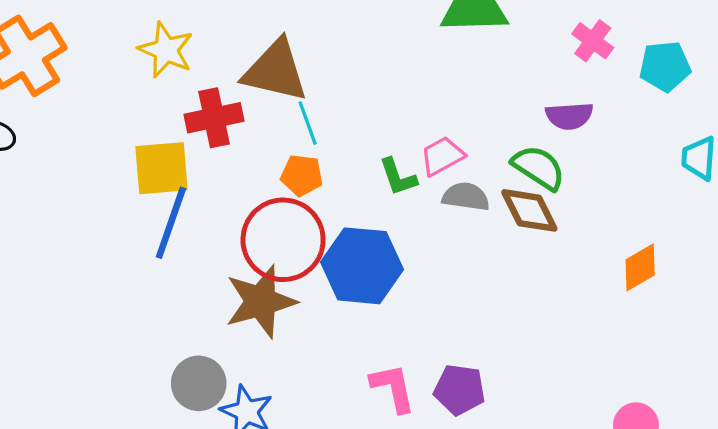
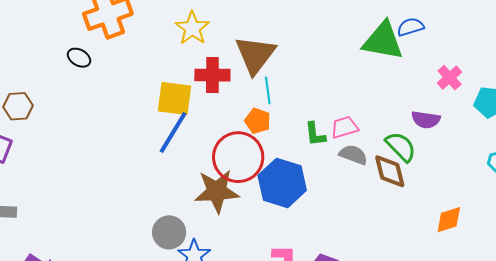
brown triangle: (275, 71) -> (255, 55), turned 42

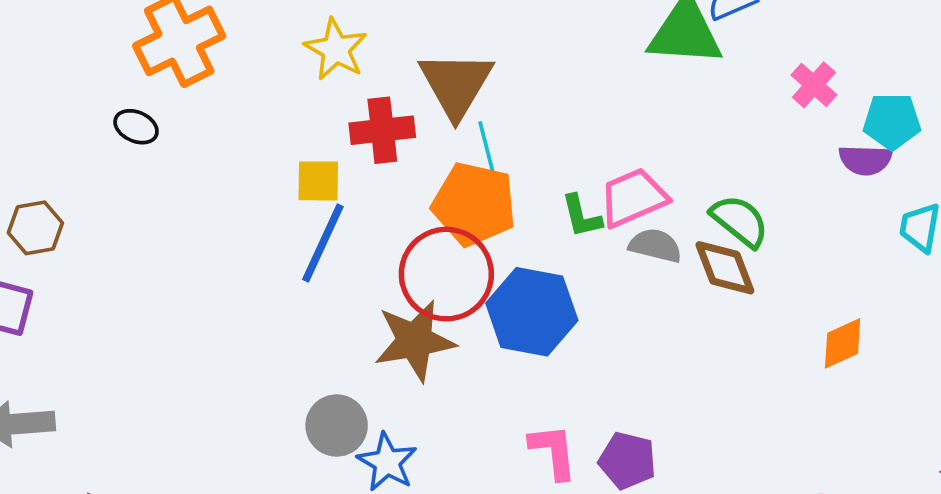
yellow square: (174, 99) -> (318, 181), size x0.7
purple semicircle: (426, 120) -> (865, 160), moved
orange pentagon: (258, 121) -> (474, 204), size x1.8
pink trapezoid: (344, 127) -> (633, 198), size x1.4

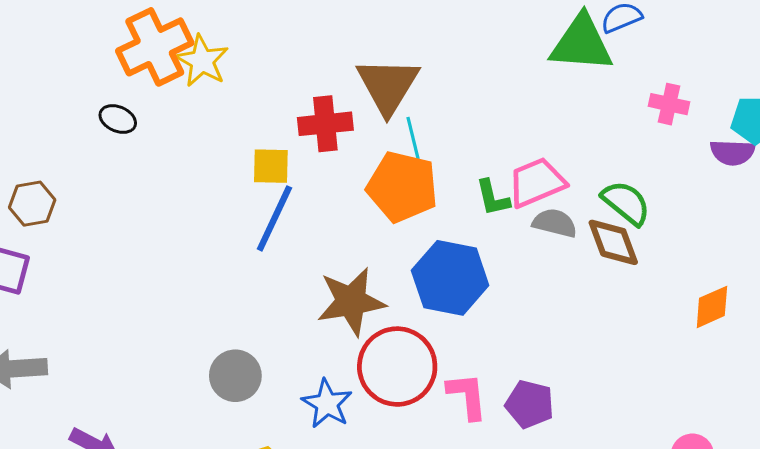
yellow star: (336, 49) -> (202, 61), moved
pink cross: (814, 85) -> (669, 104), moved, turned -30
red circle: (446, 274) -> (397, 367), moved
gray circle: (337, 426) -> (235, 376), moved

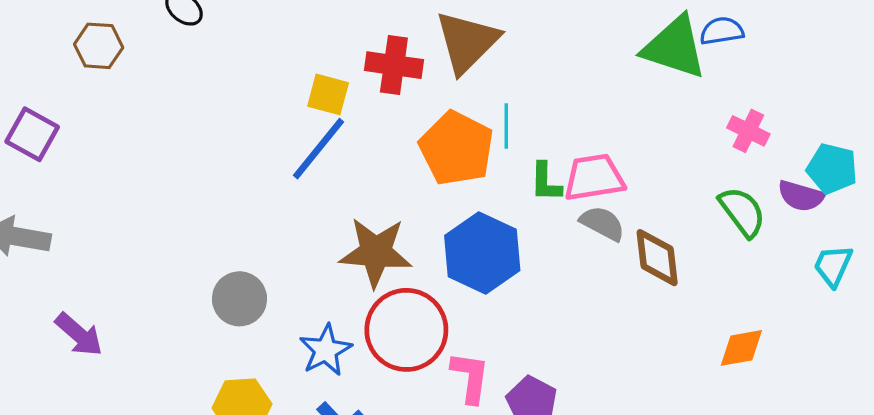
cyan line: (413, 138) -> (506, 126), moved
green semicircle: (626, 203) -> (742, 212), moved
brown hexagon: (32, 204) -> (99, 46), moved

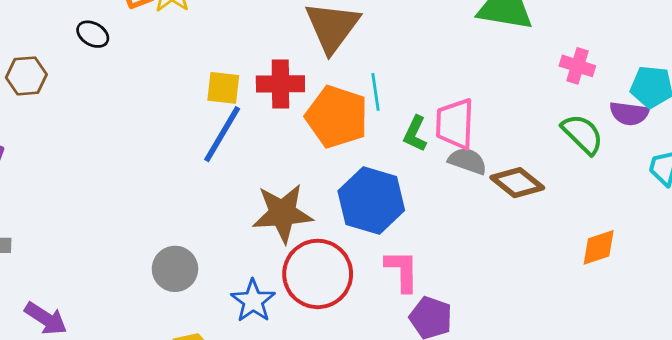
red cross: (394, 65) -> (280, 84), moved
pink trapezoid: (594, 178) -> (455, 124), turned -70
green L-shape: (546, 182) -> (415, 134), turned 33
brown diamond: (657, 258) -> (517, 183), turned -36
pink L-shape: (470, 377) -> (402, 271), moved

